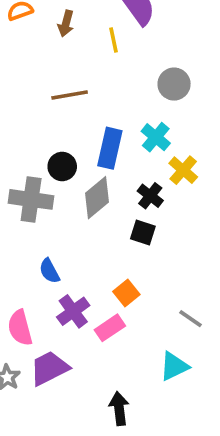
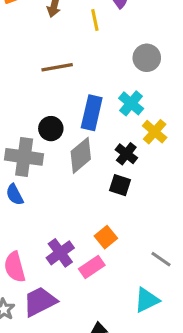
blue semicircle: (49, 271) -> (15, 195), moved

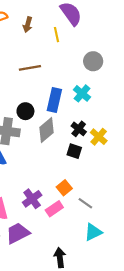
yellow cross: (155, 132) -> (99, 137), moved
gray line: (161, 259) -> (85, 203), moved

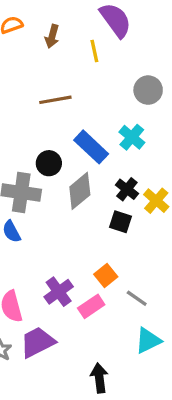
blue rectangle: (54, 100) -> (91, 147), turned -60

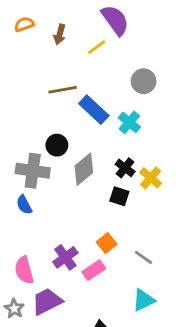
yellow line: (94, 51) -> (97, 47), turned 66
blue rectangle: (91, 147) -> (94, 110), moved
gray line: (137, 298) -> (144, 257), moved

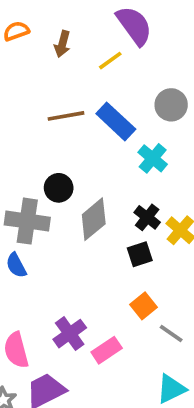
blue rectangle: (94, 110) -> (116, 121), moved
black square: (119, 196) -> (140, 254), turned -36
orange square: (107, 243) -> (143, 306), moved

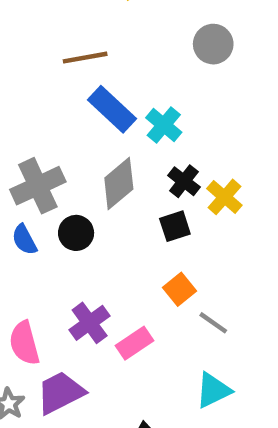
blue rectangle: (116, 121) -> (112, 109), moved
cyan cross: (153, 158) -> (164, 125), moved
black circle: (59, 188) -> (76, 233), moved
gray cross: (27, 221) -> (38, 186), turned -33

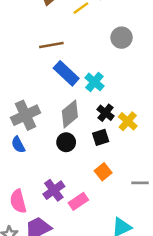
black circle: (76, 233) -> (66, 142), moved
gray line: (213, 323) -> (140, 183), moved, turned -35

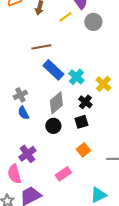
gray circle: (122, 38) -> (93, 22), moved
gray cross: (26, 115) -> (20, 95), moved, size x0.6
yellow cross: (128, 121) -> (103, 84), moved
blue semicircle: (18, 145) -> (23, 113), moved
purple cross: (54, 190) -> (27, 154), moved

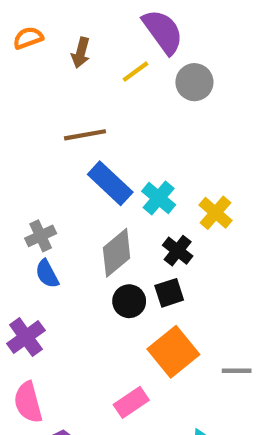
black circle: (53, 126) -> (129, 301), moved
orange square: (83, 150) -> (173, 352), size x1.6
purple cross: (27, 154) -> (26, 337), moved

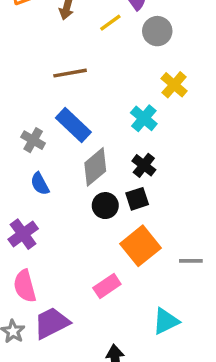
blue rectangle: (110, 183) -> (73, 125), moved
cyan cross: (159, 198) -> (144, 118), moved
yellow cross: (216, 213) -> (174, 85), moved
gray cross: (41, 236) -> (33, 140), moved, turned -35

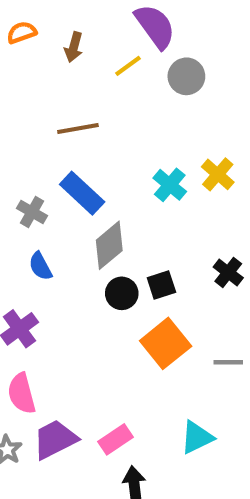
yellow cross: (174, 85) -> (218, 174), moved
black cross: (144, 165) -> (228, 272), moved
pink rectangle: (107, 286) -> (115, 439), moved

